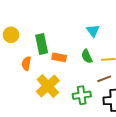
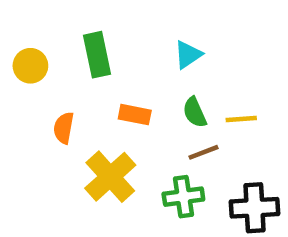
cyan triangle: (93, 31) -> (188, 55), moved, turned 32
green rectangle: (42, 44) -> (97, 55), moved
brown line: (104, 79) -> (203, 152), moved

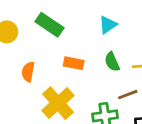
green rectangle: (97, 55) -> (49, 25), turned -44
brown line: (203, 152) -> (128, 95), moved

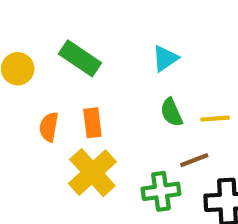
orange rectangle: (74, 63) -> (92, 123), moved, turned 72

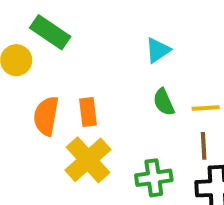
green rectangle: (80, 58) -> (50, 32), moved
orange semicircle: (49, 127) -> (46, 116), size x1.4
brown line: (194, 160) -> (204, 146), moved, turned -72

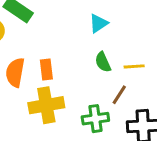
brown line: (204, 146) -> (119, 95), moved, turned 36
yellow cross: (88, 160) -> (46, 105), turned 32

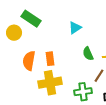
cyan triangle: (98, 23) -> (75, 28), moved

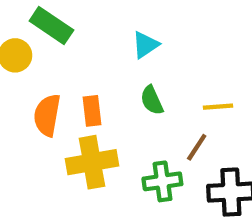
green semicircle: (88, 54) -> (152, 100), moved

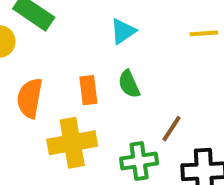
yellow line: (218, 107) -> (204, 33), moved
orange rectangle: (92, 111) -> (88, 90), moved

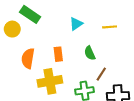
yellow line: (204, 33) -> (110, 27), moved
green semicircle: (129, 84) -> (90, 53), moved

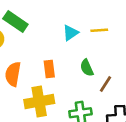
yellow line: (110, 27) -> (99, 30), moved
brown line: (101, 74) -> (105, 84), moved

